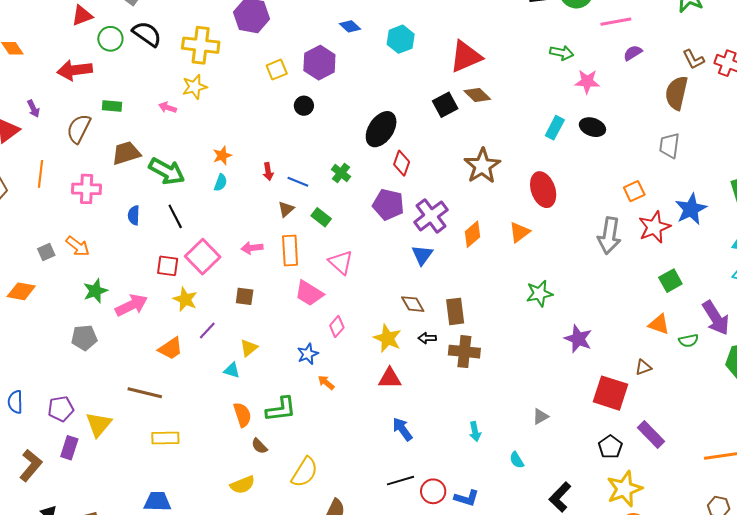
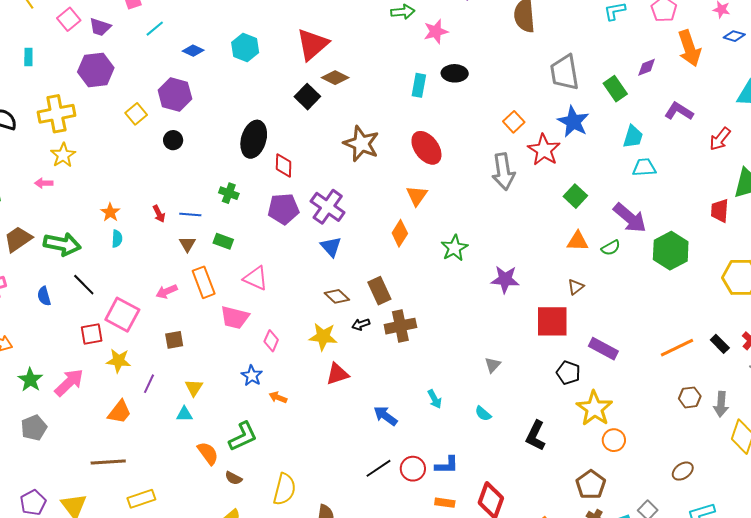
gray trapezoid: (669, 145) -> (565, 72), moved, size x1.4
orange diamond: (472, 234) -> (400, 233), moved
blue arrow: (402, 429) -> (385, 416), moved

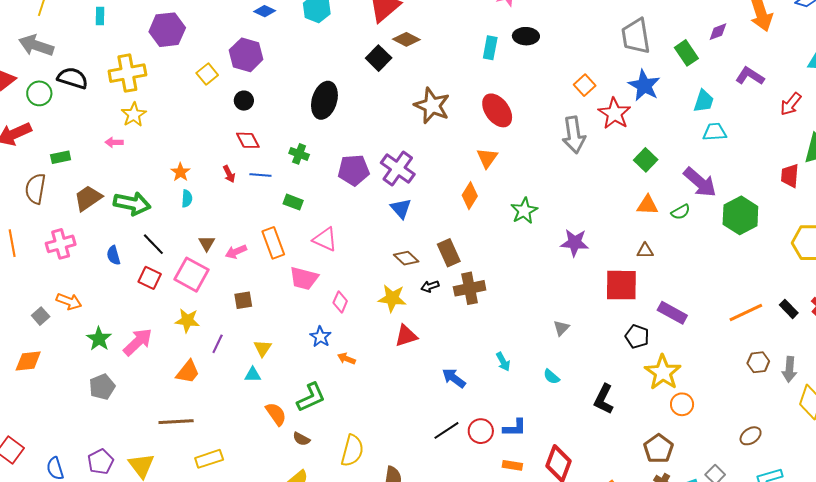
red diamond: (284, 165) -> (248, 140), moved, turned -30
brown triangle: (187, 244) -> (207, 243), moved
brown triangle: (576, 287) -> (645, 251), turned 36
red square: (92, 334) -> (150, 278), moved, turned 35

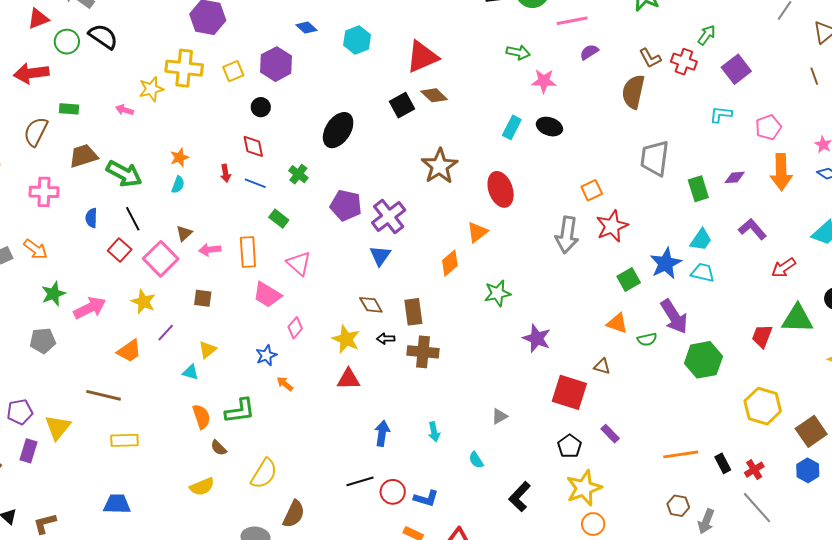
yellow cross: (127, 73) -> (184, 68), moved
blue star: (644, 86) -> (666, 263), moved
purple rectangle: (672, 313) -> (610, 434), size x0.7
blue arrow: (454, 378) -> (382, 433), turned 45

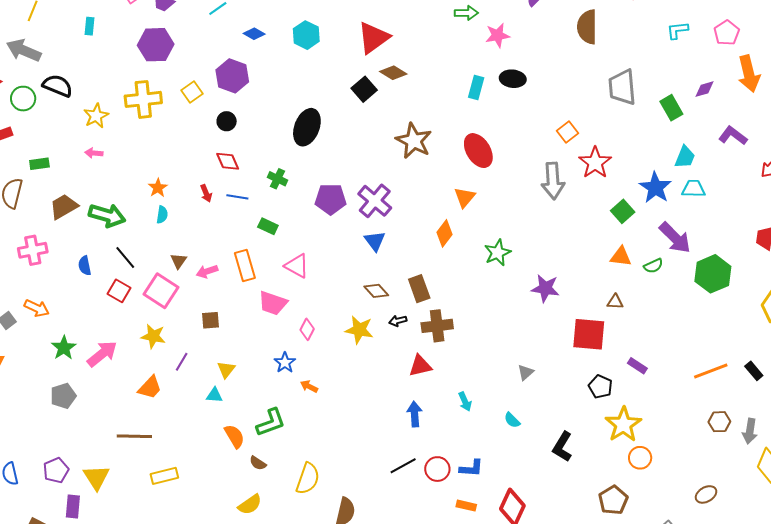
yellow star: (151, 89) -> (96, 116), moved
red triangle: (349, 379) -> (420, 366), moved

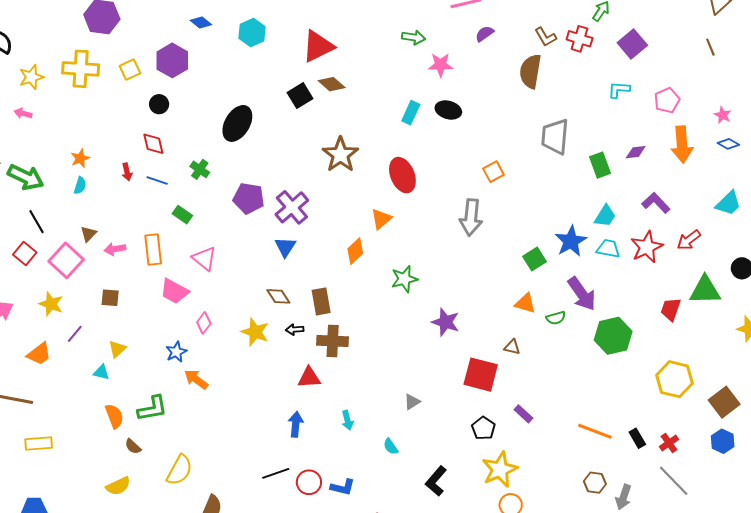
red star: (595, 163) -> (647, 247), moved
orange line: (711, 371) -> (595, 431), turned 32
orange arrow: (309, 386) -> (196, 379), size x1.4

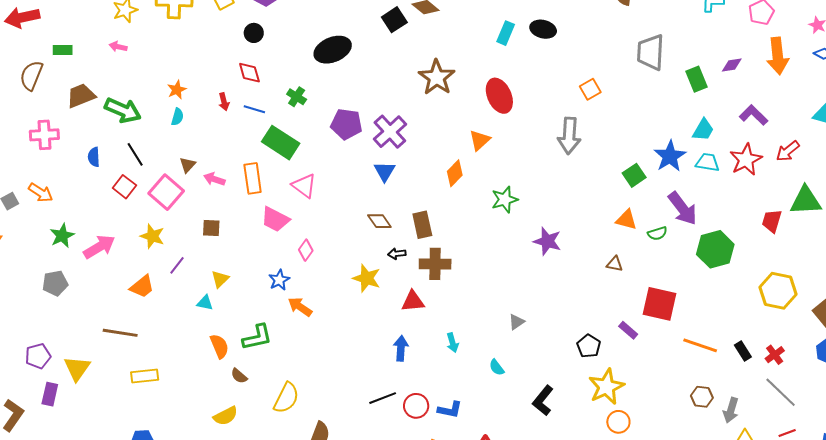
black ellipse: (237, 123) -> (333, 50), turned 39
green rectangle: (182, 215) -> (281, 143), size x1.8
pink arrow: (115, 249) -> (214, 179), turned 30
yellow star: (255, 332) -> (367, 278), moved
red square: (481, 375) -> (659, 304), moved

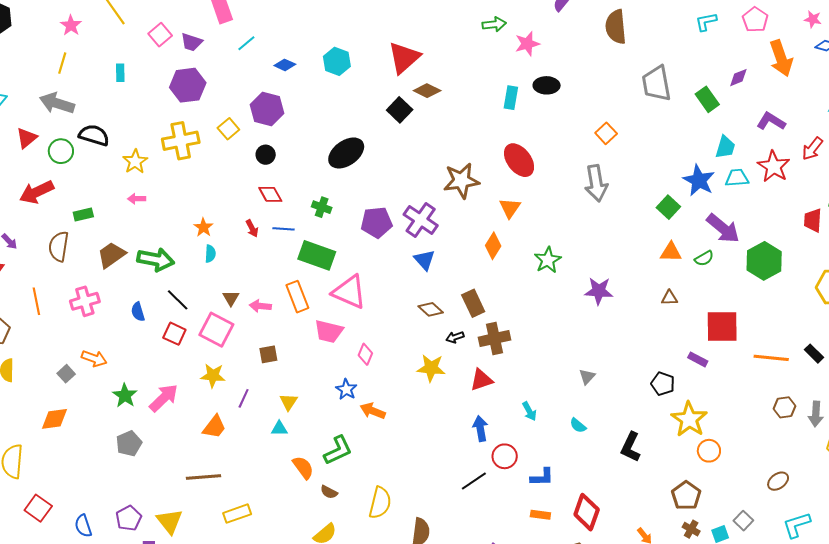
brown star: (437, 77) -> (461, 181), moved, turned -30
pink triangle: (304, 186) -> (349, 292), size x1.4
red circle: (416, 406) -> (505, 456), moved

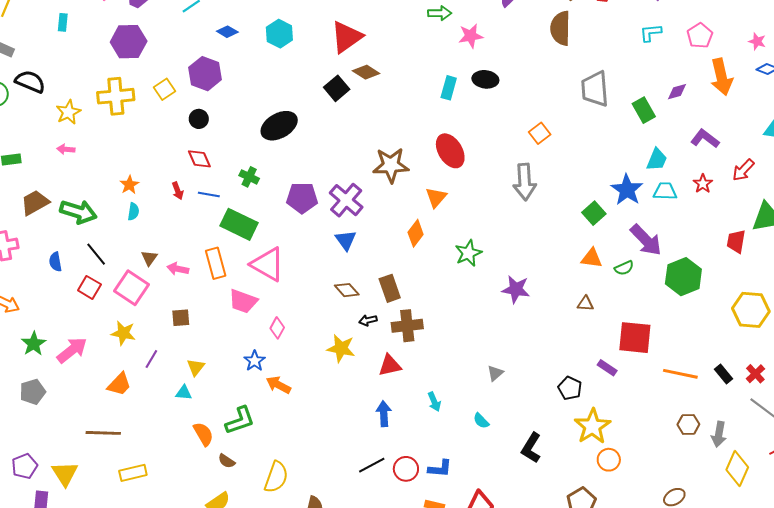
red star: (774, 166) -> (703, 184), size x0.6
red circle: (505, 456) -> (406, 469), moved

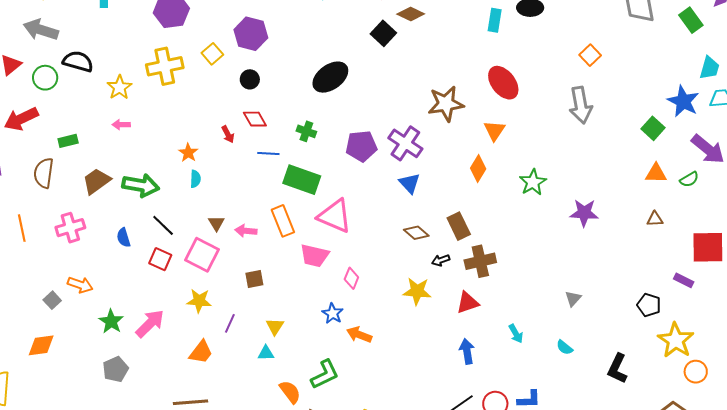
red arrow: (178, 191) -> (228, 134), moved

